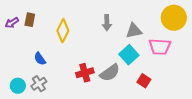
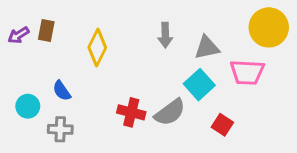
red cross: (85, 73) -> (131, 112), turned 30
gray cross: (39, 84) -> (60, 129), turned 35
cyan circle: (18, 86) -> (28, 106), moved

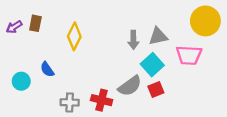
gray arrow: (165, 35) -> (133, 40), moved
red cross: (131, 112) -> (102, 100), moved
red square: (222, 125) -> (156, 89), moved, turned 35
gray cross: (60, 129) -> (70, 102), moved

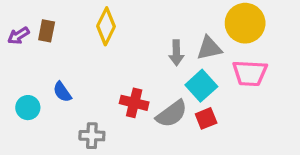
yellow circle: (205, 21) -> (245, 23), moved
yellow diamond: (74, 36) -> (106, 26), moved
red cross: (102, 100) -> (134, 103), moved

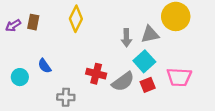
pink trapezoid: (250, 73) -> (179, 77), moved

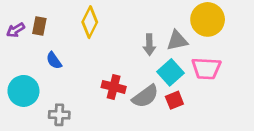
blue semicircle: (45, 66) -> (54, 60), moved
cyan circle: (20, 77) -> (23, 91), size x1.5
pink trapezoid: (179, 77) -> (206, 68), moved
gray cross: (66, 97) -> (59, 115), moved

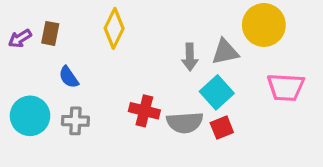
pink trapezoid: (206, 68) -> (286, 87), moved
gray semicircle: (145, 96) -> (185, 123), turned 32
gray cross: (59, 115) -> (75, 121), moved

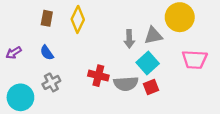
brown rectangle: (50, 33) -> (47, 18), moved
purple arrow: (20, 38) -> (14, 53), moved
cyan circle: (30, 116) -> (20, 97), moved
gray cross: (75, 121) -> (51, 82), turned -30

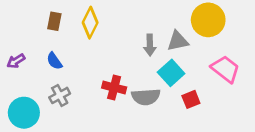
pink trapezoid: (195, 60) -> (225, 69), turned -145
red square: (151, 87) -> (191, 99), moved

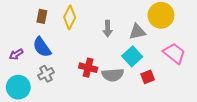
gray arrow: (150, 45) -> (108, 29), moved
purple arrow: (16, 61) -> (16, 54), moved
blue semicircle: (54, 61) -> (42, 47), size x1.5

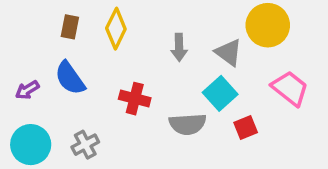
gray triangle: (137, 32) -> (229, 52), turned 48
red cross: (88, 68) -> (135, 99), moved
gray cross: (46, 74) -> (85, 145), moved

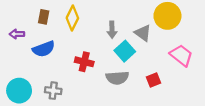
blue semicircle: (70, 78) -> (44, 49), turned -75
purple arrow: (27, 90) -> (17, 34), moved, turned 32
cyan square: (220, 93) -> (125, 51), moved
gray cross: (85, 145) -> (53, 91), turned 35

